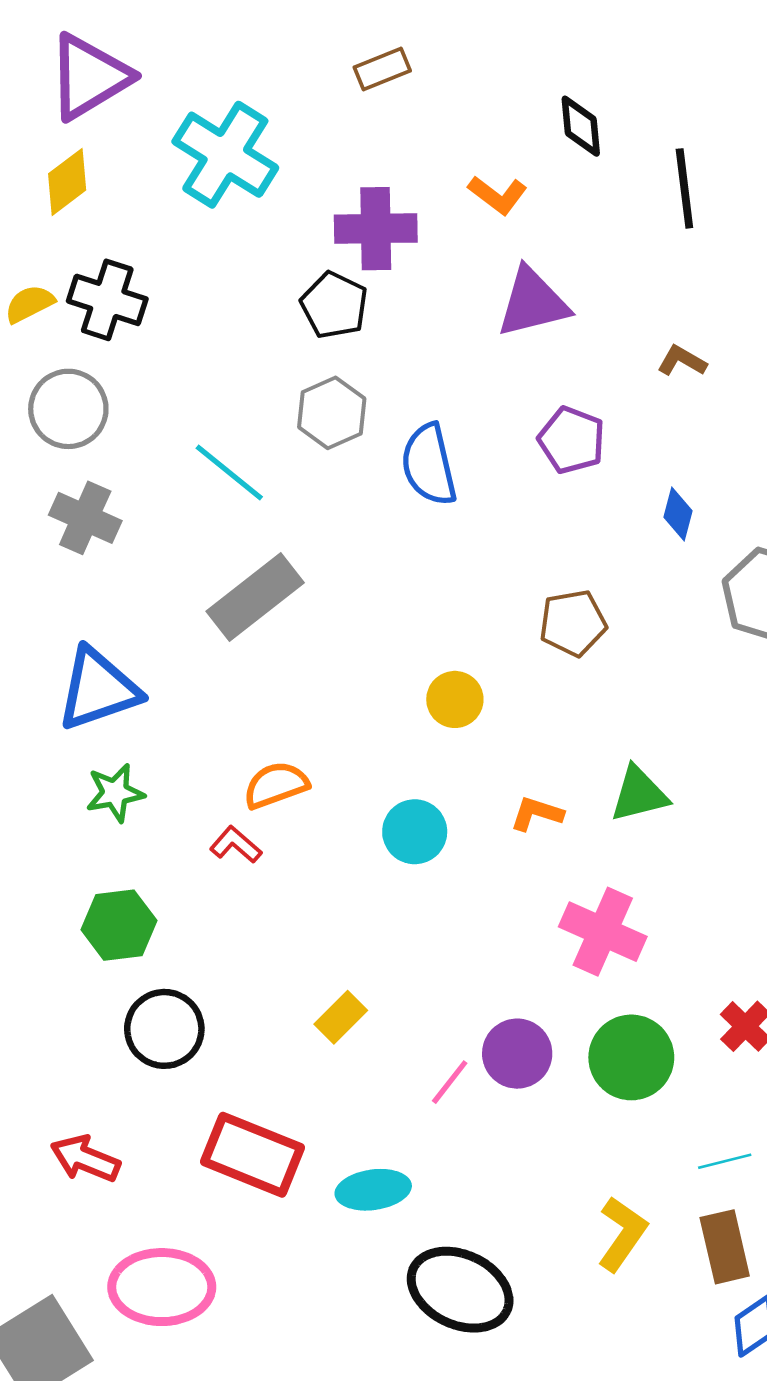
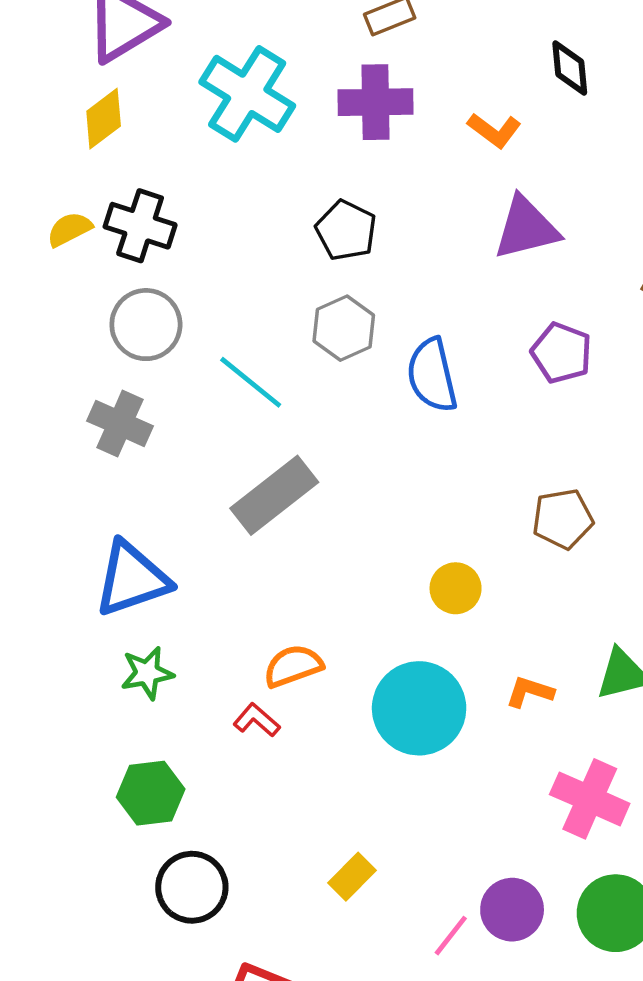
purple cross: (376, 229) -> (375, 102), moved
gray circle: (68, 409) -> (146, 325), moved
cyan circle: (415, 832) -> (419, 708), size x1.6

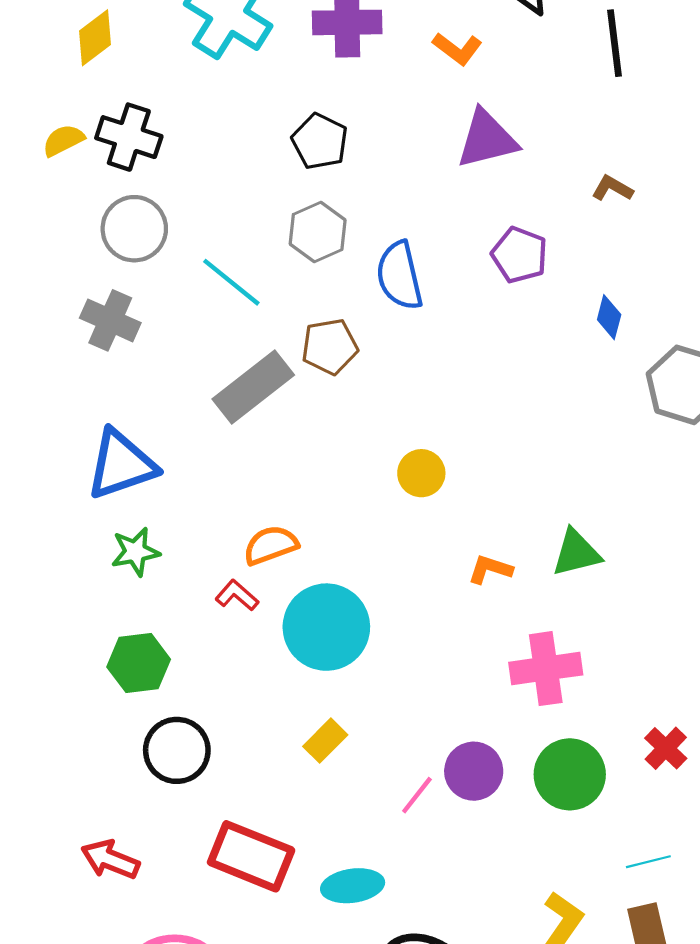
brown pentagon: (563, 519) -> (330, 347), moved
cyan circle: (419, 708) -> (326, 627), moved
pink cross: (590, 799) -> (546, 669), turned -32

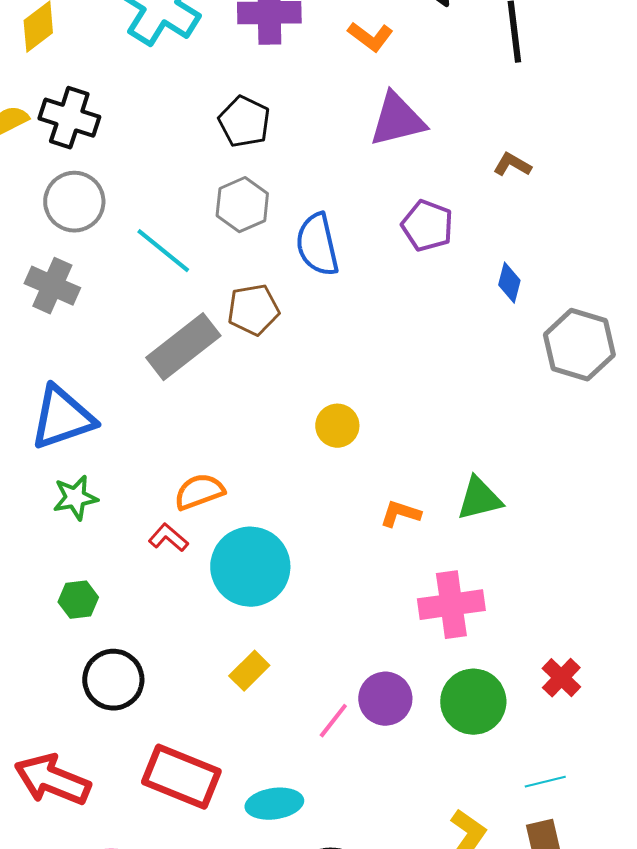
green hexagon: (139, 663) -> (78, 600), size x0.7
red arrow: (110, 860) -> (52, 780), size x1.4

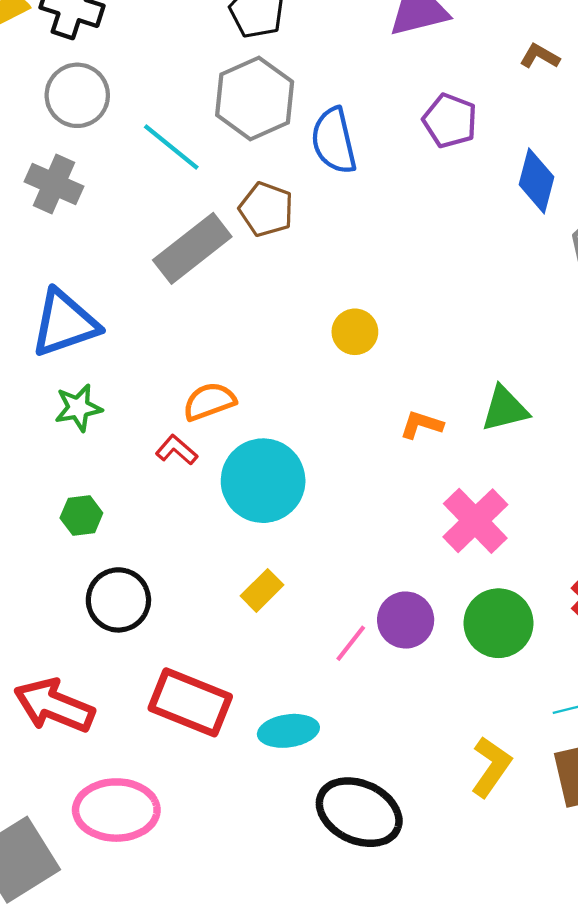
gray hexagon: (242, 205) -> (255, 98), size x1.4
blue diamond: (509, 283) -> (536, 181), size x1.5
brown pentagon: (253, 310) -> (266, 209), turned 30
pink cross: (451, 605) -> (475, 521), turned -36

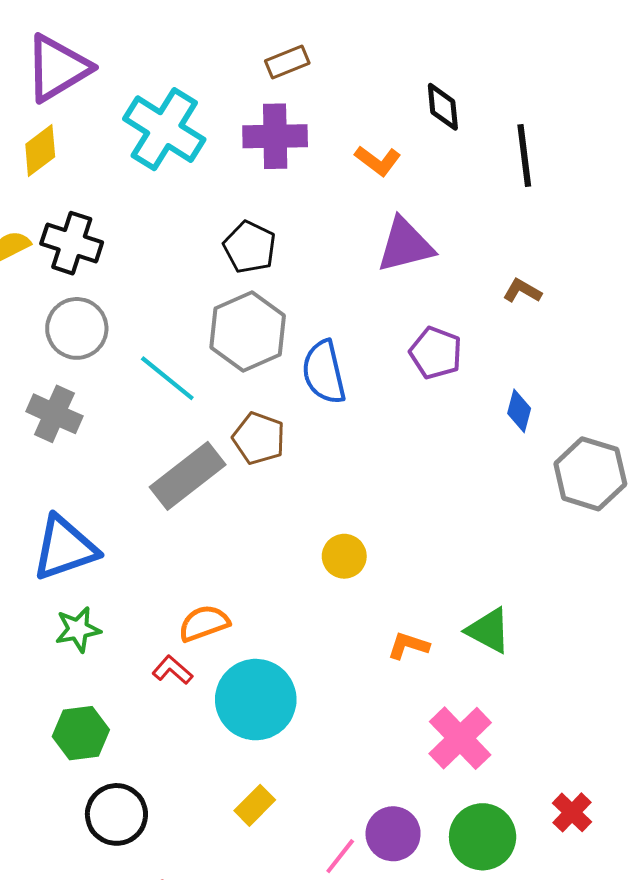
blue diamond: (536, 181) -> (519, 411), size x0.7
green triangle: (505, 409) -> (489, 630), turned 42
green hexagon: (81, 515) -> (81, 733), size x1.4

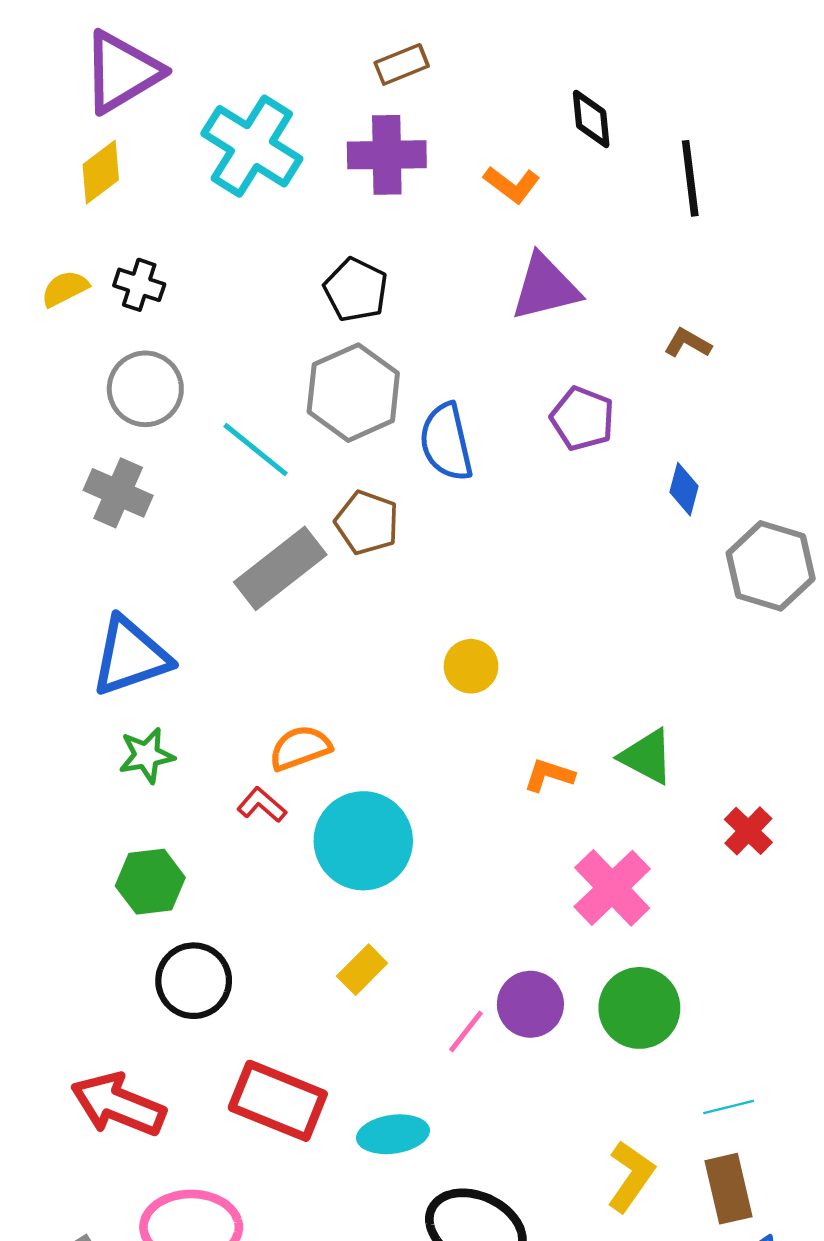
black cross: (72, 243) -> (139, 285), size x0.7
red cross: (572, 812) -> (748, 831), moved

